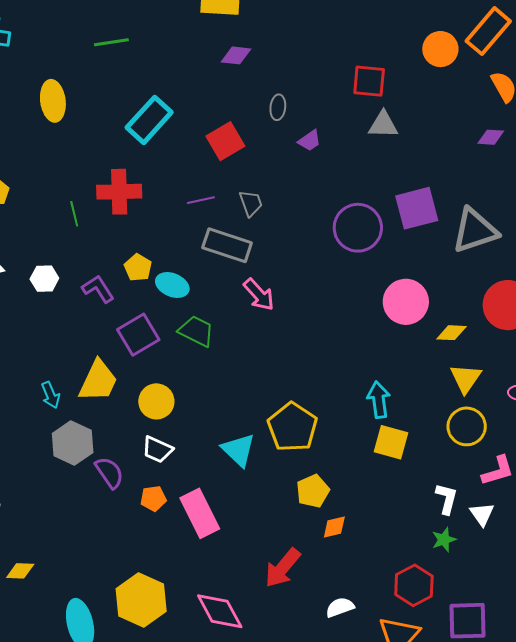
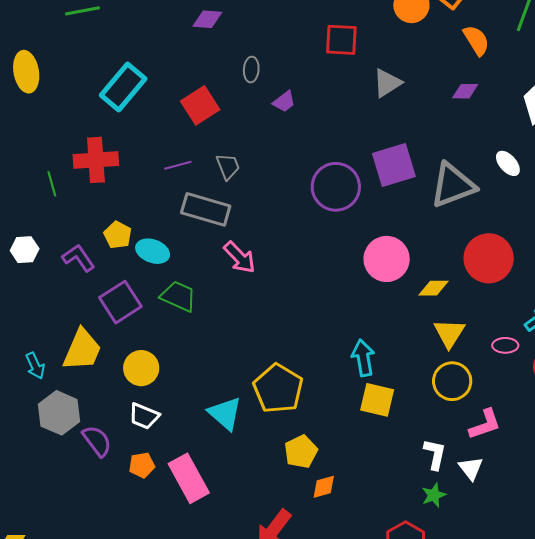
gray triangle: (383, 125) -> (387, 83), moved, turned -32

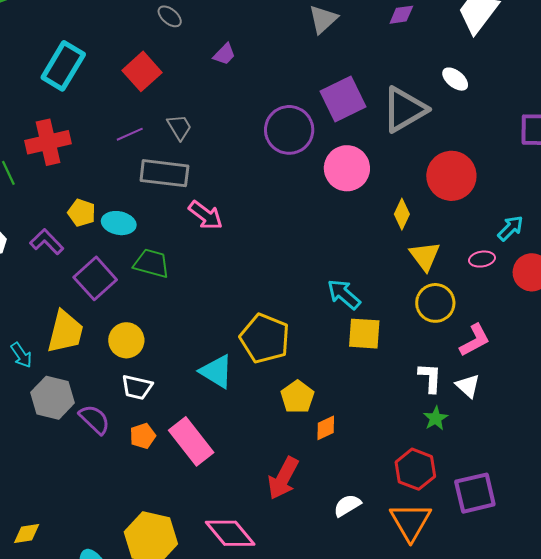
gray ellipse: (251, 69) -> (170, 16), moved, turned -45
pink circle: (387, 259) -> (347, 168), moved
yellow diamond: (433, 288) -> (402, 214), turned -56
cyan arrow: (363, 358) -> (344, 294), turned -30

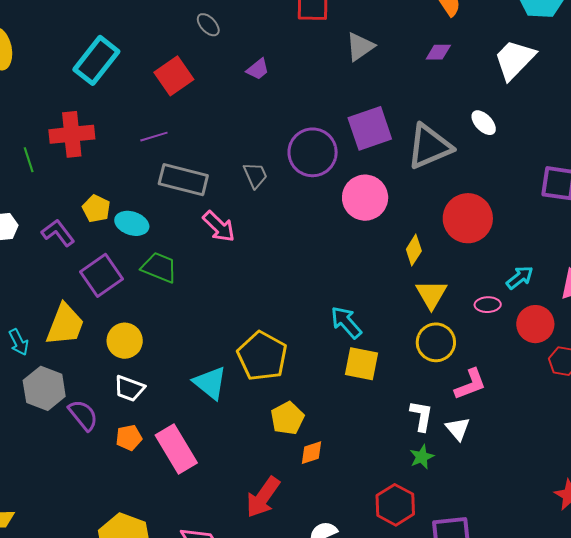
gray trapezoid: (179, 127) -> (255, 175), moved

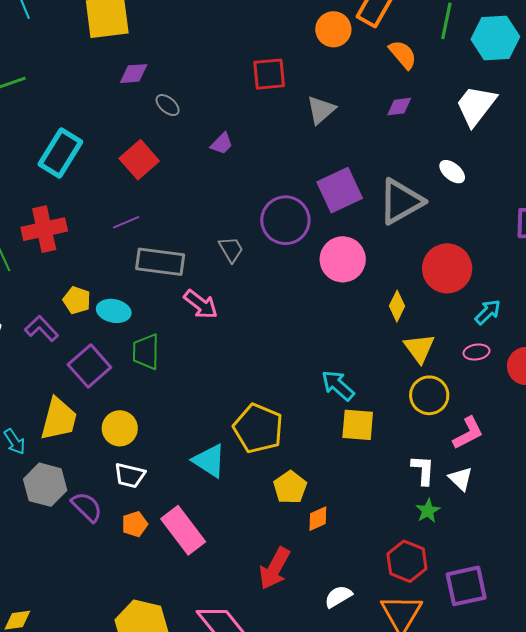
green trapezoid: (159, 267) -> (146, 352), turned -105
cyan arrow: (520, 278) -> (488, 312), moved

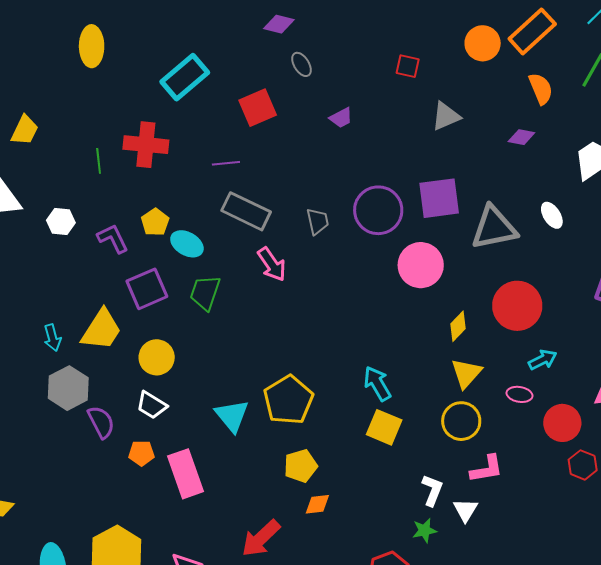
red square: (269, 74) -> (408, 66), size x0.7

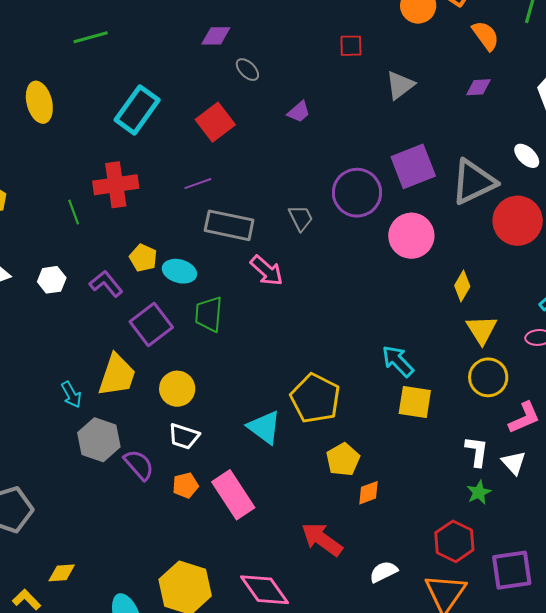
red circle: (517, 306) -> (518, 221), moved
red arrow: (261, 538) -> (322, 539), turned 93

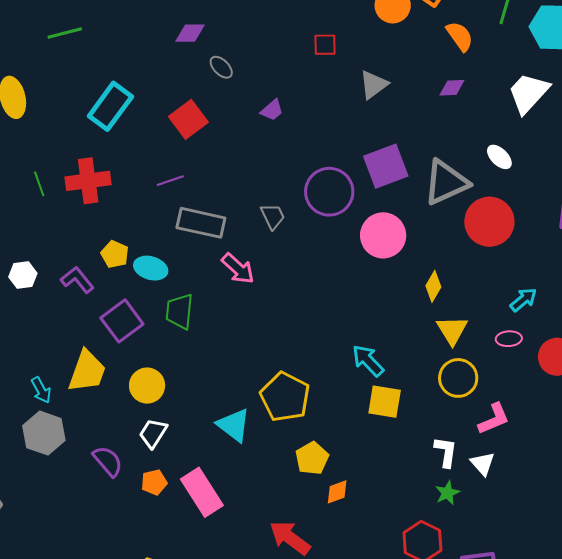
green line: (74, 212) -> (39, 184), moved
white trapezoid: (184, 436) -> (153, 433), turned 104
gray hexagon: (99, 440) -> (44, 433), moved

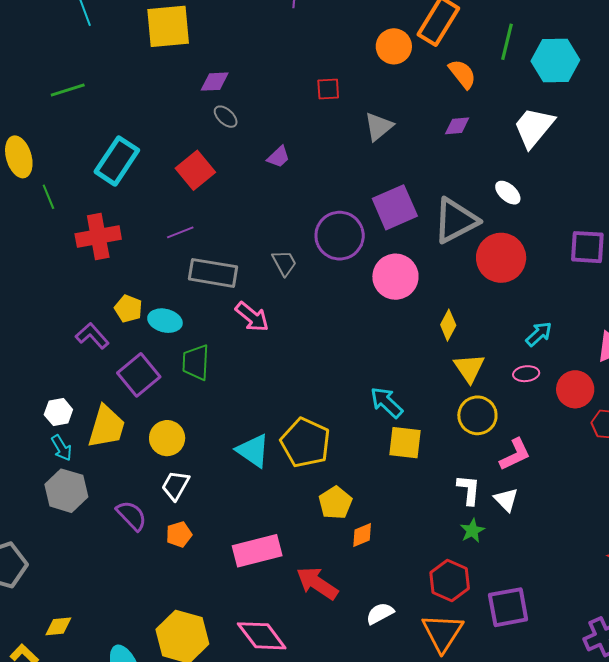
purple diamond: (190, 33) -> (215, 82), moved
green line: (39, 184) -> (48, 197), moved
white hexagon: (23, 275) -> (58, 412), moved
cyan triangle: (234, 425) -> (253, 451), moved
pink rectangle: (202, 492) -> (257, 551), moved, turned -69

